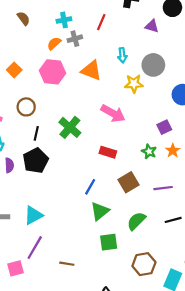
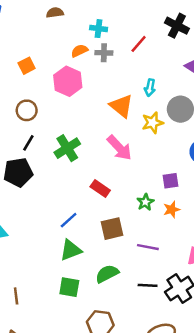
brown semicircle: (24, 18) -> (55, 13), turned -80
orange triangle: (91, 70) -> (121, 106), moved
yellow star: (134, 84) -> (153, 123), turned -30
brown line: (67, 264) -> (16, 296), turned 56

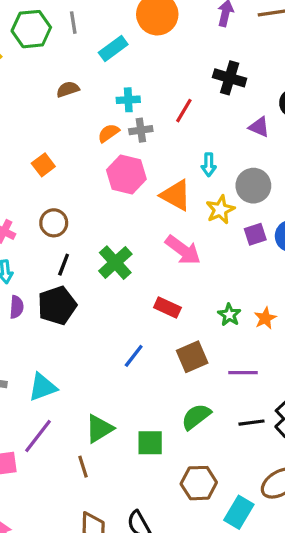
pink hexagon: (68, 81) -> (126, 175), moved
purple square: (171, 181) -> (255, 234), moved
green triangle: (71, 250) -> (99, 429), moved

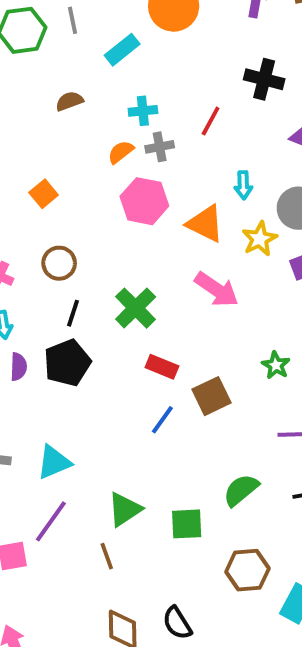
red rectangle: (167, 307) -> (162, 367), moved
brown square: (192, 357) -> (212, 396), moved

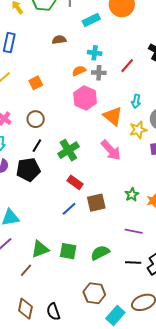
green square: (187, 524) -> (68, 251), moved
brown line: (107, 556) -> (26, 270), turned 48

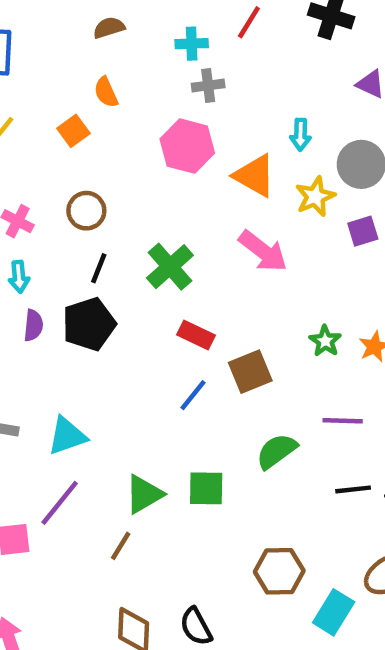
red line: (127, 66) -> (249, 22), moved
orange semicircle: (79, 71) -> (106, 92), moved, turned -80
green semicircle: (100, 253) -> (277, 451), moved

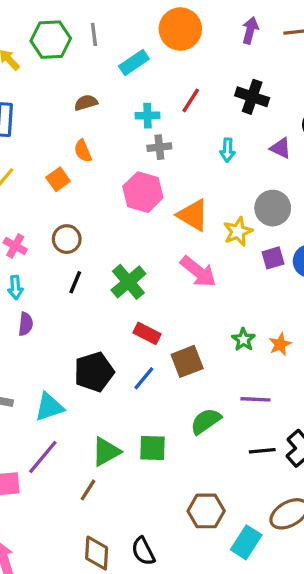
cyan arrow: (300, 135) -> (228, 150), moved
black pentagon: (89, 324) -> (94, 372), moved

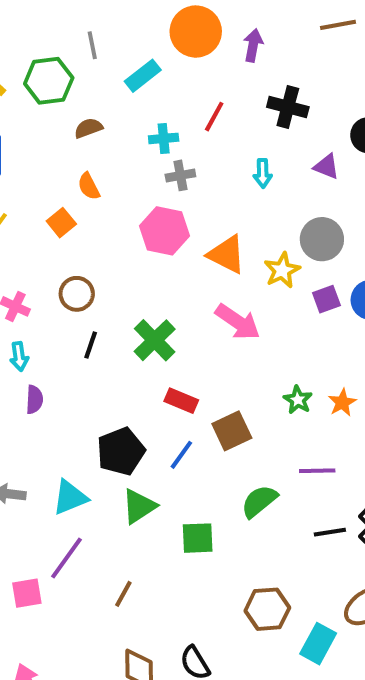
purple arrow: (250, 30) -> (253, 45), moved
green hexagon: (51, 40) -> (49, 81), moved
green triangle: (106, 452) -> (139, 506), moved

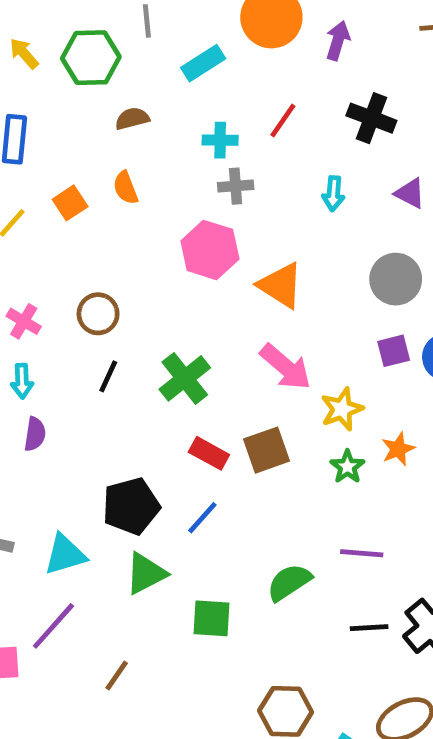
orange square: (61, 223) -> (70, 203), moved
yellow star: (282, 270) -> (342, 409), moved
orange star: (342, 403) -> (398, 449), moved
brown square: (232, 431) -> (266, 450), moved

